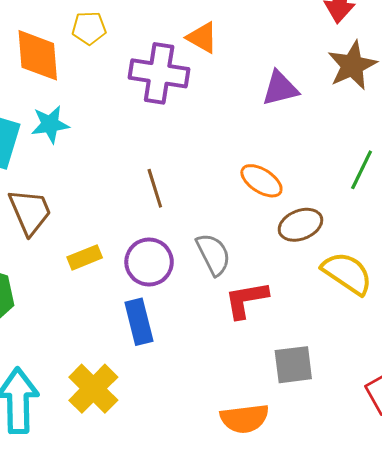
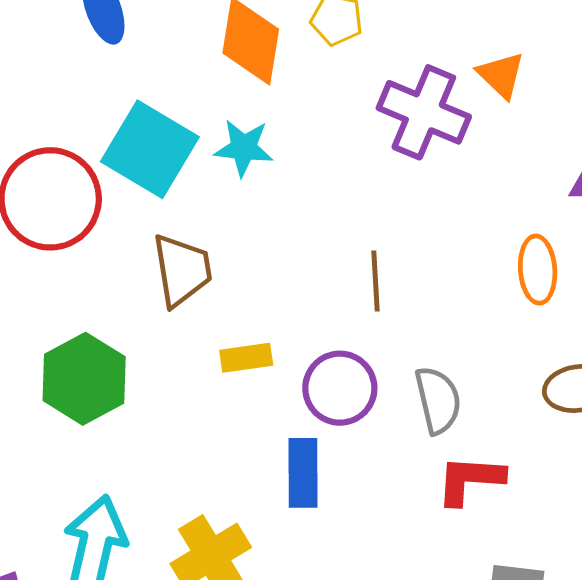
orange ellipse: (261, 181) -> (538, 270), moved, turned 39

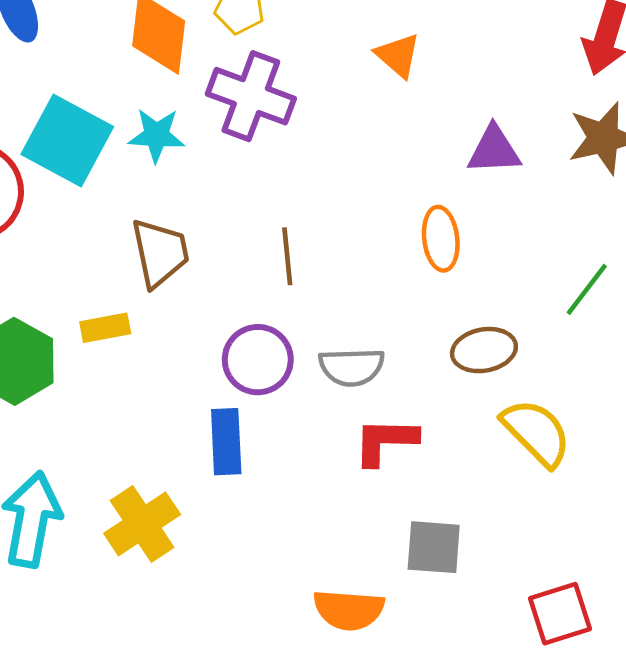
purple cross: (424, 112) -> (251, 96), moved
brown trapezoid: (182, 270) -> (160, 253), moved
yellow rectangle: (246, 358) -> (105, 328), moved
gray semicircle: (438, 400) -> (352, 367), turned 104

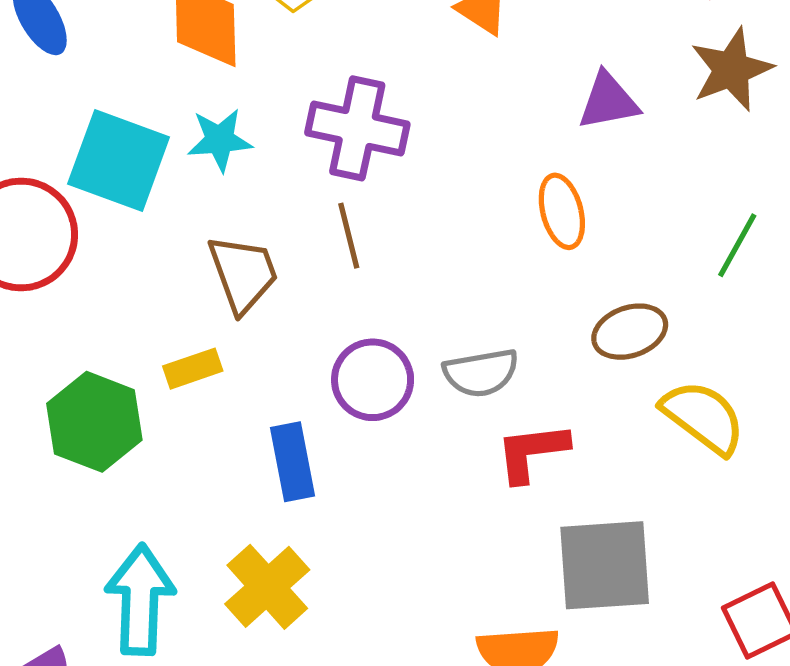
purple cross: (251, 96) -> (357, 128), moved
brown line: (287, 256) -> (349, 236), moved
blue rectangle: (226, 442) -> (292, 462), moved
gray square: (434, 547) -> (605, 565), size x1.5

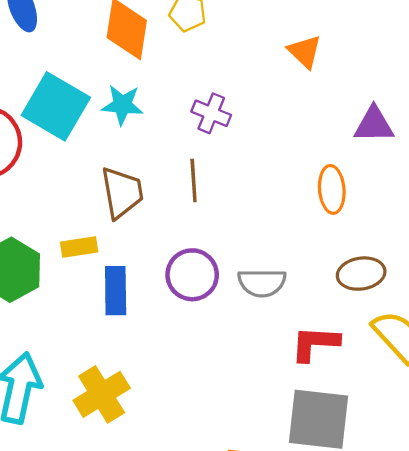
purple cross: (357, 128) -> (211, 113), size x0.6
red L-shape: (532, 452) -> (315, 343), moved
blue rectangle: (292, 462) -> (116, 291), moved

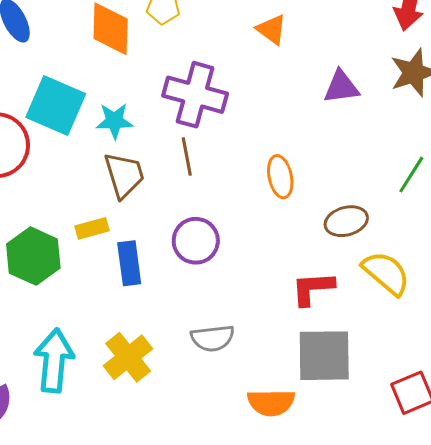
cyan star: (122, 105) -> (114, 121), moved
purple cross: (211, 113) -> (195, 95), size x1.8
orange ellipse: (332, 189) -> (280, 177), moved
gray semicircle: (262, 283) -> (213, 338), moved

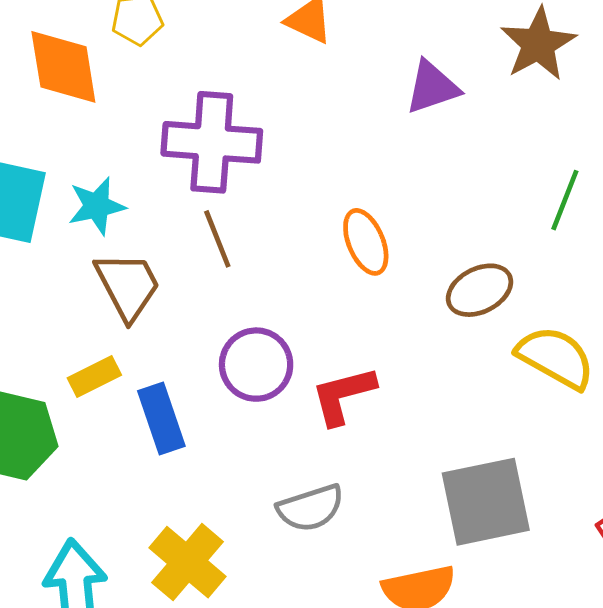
red L-shape: (313, 288) -> (343, 395), moved

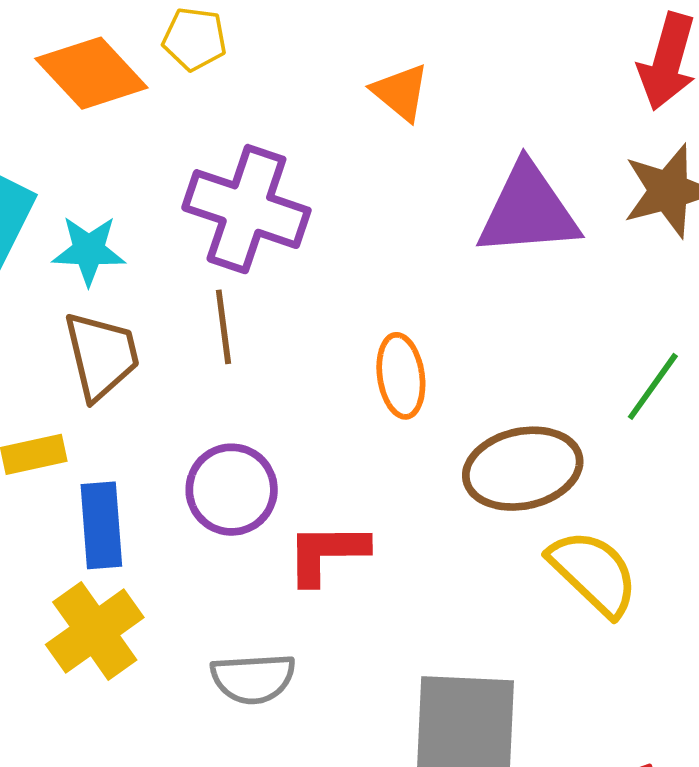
orange diamond: (63, 67) -> (91, 73), turned -48
purple triangle: (432, 87) -> (528, 210), size x1.5
brown ellipse: (480, 290) -> (523, 469), size x1.4
yellow cross: (187, 562) -> (95, 631), moved

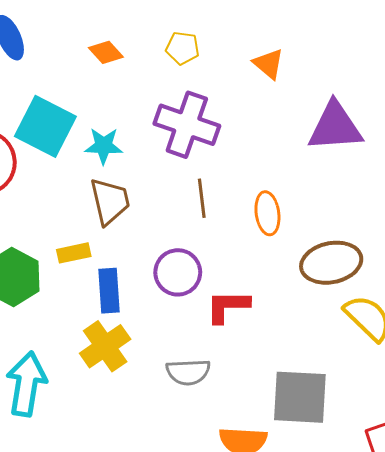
yellow pentagon: (195, 39) -> (183, 48), moved
orange diamond: (91, 73) -> (106, 52), size x0.6
brown line: (223, 327) -> (202, 198), moved

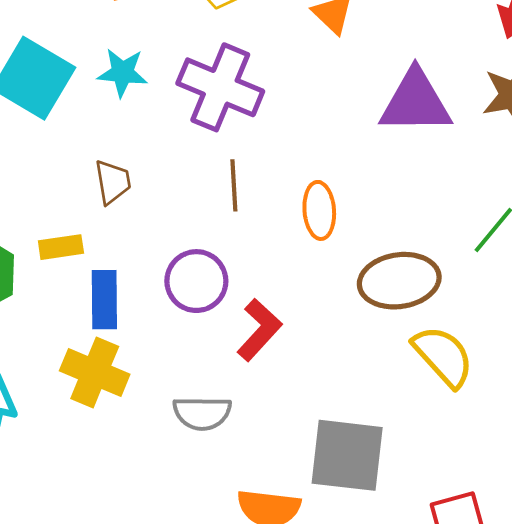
cyan star: (104, 146) -> (122, 73), moved
brown trapezoid: (110, 201) -> (113, 182), size x0.7
red L-shape: (228, 306) -> (259, 330), turned 129
yellow cross: (105, 346) -> (95, 372), turned -36

